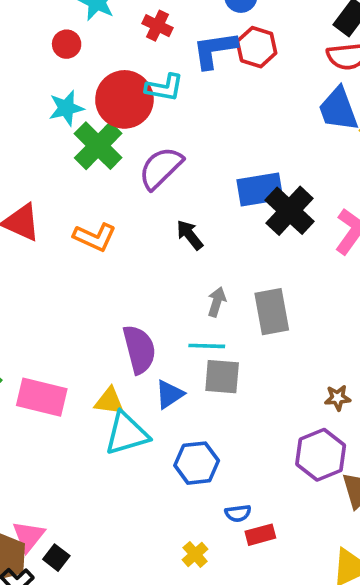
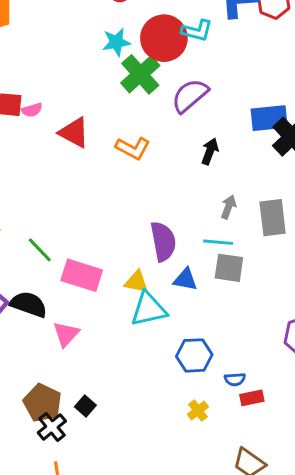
black arrow: (190, 235) -> (210, 151), turned 55
blue triangle: (170, 394) -> (185, 279), turned 40
blue hexagon: (197, 463) -> (194, 355), moved
pink triangle: (28, 536) -> (66, 334), moved

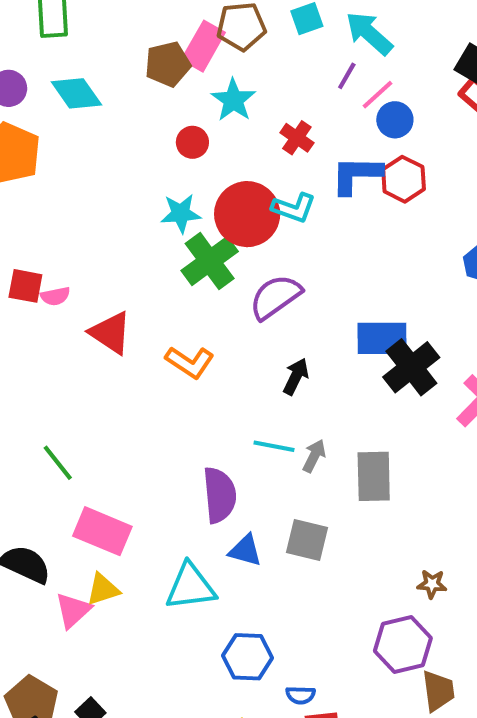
cyan line: (218, 242) -> (274, 446), moved
green line: (40, 250) -> (58, 463), moved
yellow triangle: (136, 282) -> (103, 589), moved, turned -35

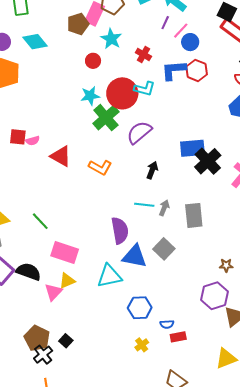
gray square: (307, 540) -> (164, 249), turned 35
blue triangle: (245, 550) -> (134, 256), size x1.5

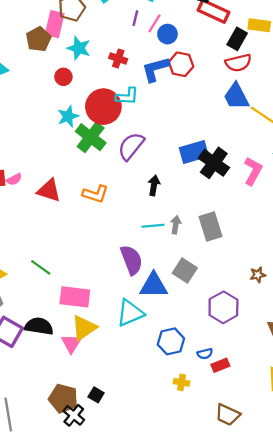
yellow triangle: (67, 281) -> (84, 328), size x1.4
purple hexagon: (214, 296) -> (223, 307), moved
yellow cross: (142, 345) -> (182, 382), turned -32

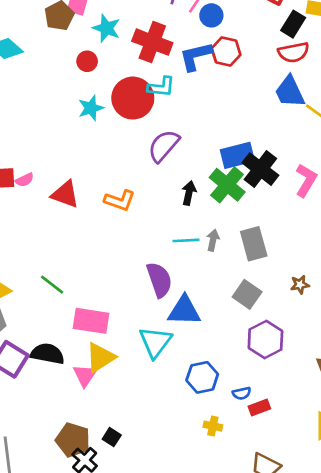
red cross: (118, 58) -> (152, 42), size x1.8
green cross: (91, 137) -> (227, 185), moved
gray square: (185, 270) -> (247, 294), moved
brown star: (258, 275) -> (300, 285), moved
cyan triangle: (130, 313) -> (155, 342), turned -32

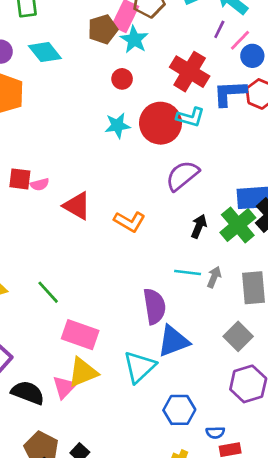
cyan star: (106, 28) -> (134, 40), moved
blue triangle: (184, 311) -> (173, 341), turned -33
black semicircle: (47, 354) -> (28, 393), moved

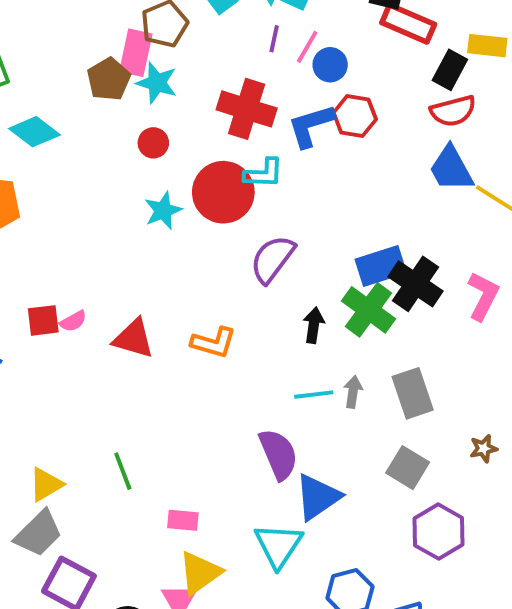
green line: (48, 292) -> (123, 471), turned 35
pink rectangle: (80, 335) -> (183, 520), size x0.6

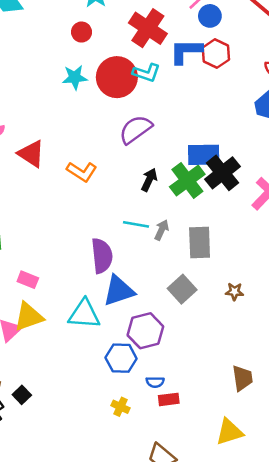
purple hexagon: (438, 532) -> (145, 331), moved
cyan triangle: (278, 545) -> (84, 314), turned 44

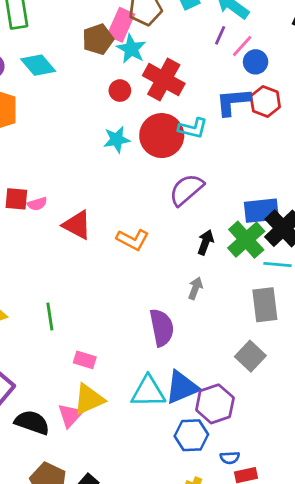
red cross: (148, 28) -> (164, 80), moved
cyan line: (136, 224) -> (278, 265), moved
gray arrow: (162, 230) -> (195, 288), moved
blue triangle: (119, 291) -> (182, 387), moved

